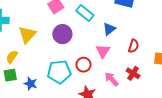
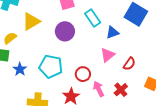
blue triangle: (109, 29) -> (112, 32), moved
pink triangle: (103, 51) -> (108, 55), moved
red circle: (84, 65) -> (83, 74), moved

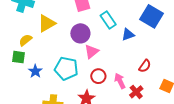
pink triangle: (108, 55) -> (91, 52), moved
pink arrow: (99, 89) -> (120, 81), moved

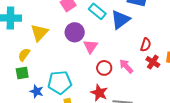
blue triangle: (128, 35) -> (120, 20), size x1.5
cyan pentagon: (66, 68) -> (60, 82), moved
blue star: (35, 71) -> (37, 91), moved
red cross: (136, 92) -> (153, 62), moved

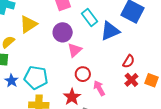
pink arrow: (126, 66) -> (99, 88), moved

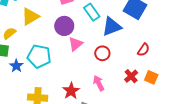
red semicircle: (129, 61) -> (143, 50), moved
red circle: (83, 74) -> (102, 53), moved
cyan pentagon: (36, 78) -> (39, 56), moved
blue star: (11, 81) -> (16, 66), moved

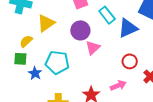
red circle: (102, 53) -> (130, 61), moved
pink arrow: (99, 83) -> (118, 85), turned 98

